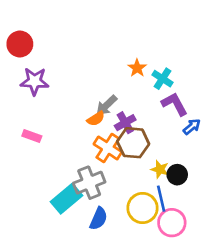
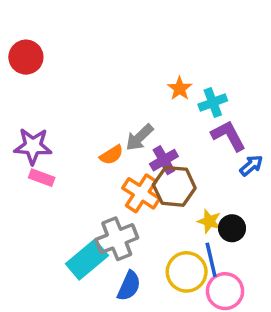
cyan cross: (163, 79) -> (213, 103), turned 36
purple star: (35, 81) -> (33, 146), moved
orange semicircle: (96, 119) -> (112, 155), moved

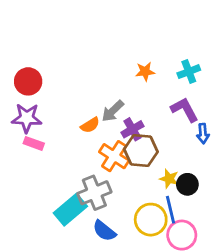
red circle: (26, 57) -> (28, 81), moved
orange star: (180, 89) -> (145, 72), turned 30
cyan cross: (213, 103) -> (189, 72), moved
blue arrow: (251, 165) -> (203, 134), turned 126
blue semicircle: (129, 286) -> (104, 231), turned 105

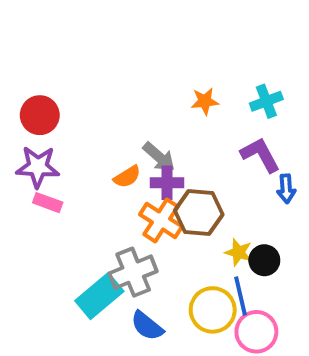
gray arrow: (113, 111) -> (159, 157), turned -95
purple cross: (132, 129) -> (167, 183), moved, turned 30

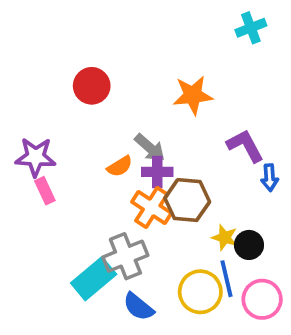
orange star: (205, 101) -> (193, 95), size x1.5
cyan cross: (266, 101) -> (251, 28), moved
red circle: (40, 115) -> (92, 86), moved
pink rectangle: (48, 203) -> (45, 191), turned 45
pink circle: (256, 332) -> (262, 299), moved

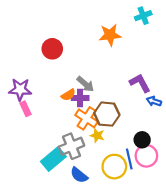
orange star: (193, 95) -> (110, 35), moved
purple cross: (157, 172) -> (80, 98), moved
blue arrow: (270, 178) -> (154, 101), turned 112
yellow star: (225, 237) -> (97, 135), moved
pink circle: (262, 299) -> (146, 156), moved

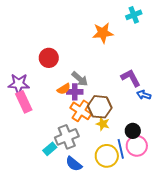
red circle: (52, 49) -> (49, 58), moved
pink rectangle: (25, 109) -> (24, 102), size x1.5
yellow star: (97, 135) -> (103, 124), moved
cyan rectangle: (53, 159) -> (50, 149), size x0.6

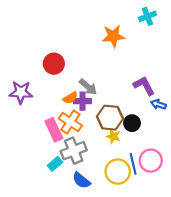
pink rectangle: (24, 102) -> (54, 130), moved
orange cross: (81, 111) -> (70, 122), moved
black circle: (133, 131) -> (132, 123), moved

